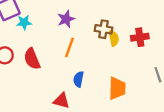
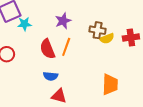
yellow semicircle: (114, 38) -> (107, 39), turned 80
red semicircle: (32, 59) -> (47, 49), moved
blue semicircle: (79, 79) -> (51, 76), moved, turned -96

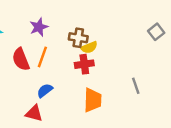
red cross: (131, 37) -> (84, 64), moved
blue semicircle: (51, 76) -> (45, 91), moved, turned 136

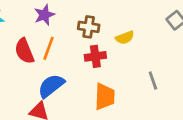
yellow semicircle: (89, 47) -> (125, 38), moved
blue semicircle: (45, 91) -> (51, 86), size x1.5

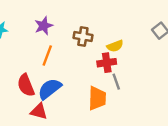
red semicircle: (24, 51) -> (26, 85), moved
red cross: (95, 56) -> (107, 63), moved
gray line: (153, 80) -> (116, 82), moved

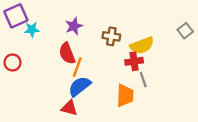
yellow semicircle: (115, 46) -> (142, 45), size x1.5
orange line: (47, 56) -> (77, 67), moved
red semicircle: (26, 85) -> (67, 53), moved

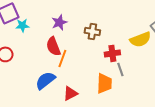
yellow semicircle: (142, 45) -> (140, 39), moved
blue semicircle: (80, 86) -> (45, 80), moved
red triangle: (69, 108) -> (70, 93), moved, turned -42

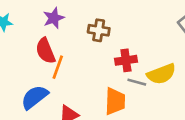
yellow semicircle: (140, 39) -> (161, 74), moved
gray line: (120, 69) -> (137, 82), turned -56

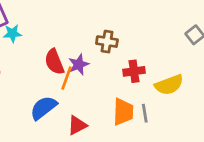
purple star: (54, 18) -> (79, 65), moved
gray line: (137, 82) -> (145, 113), moved, turned 66

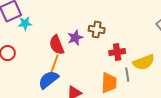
purple star: (79, 65) -> (75, 38), moved
orange line: (66, 78) -> (55, 63), moved
gray line: (145, 113) -> (127, 75), moved

